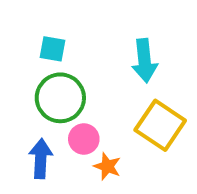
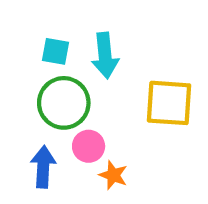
cyan arrow: (145, 61) -> (105, 55), moved
yellow square: (160, 125) -> (169, 103), moved, turned -30

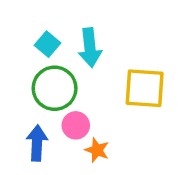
cyan square: (56, 51) -> (48, 44), turned 30

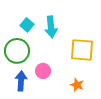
green circle: (55, 88) -> (17, 51), moved
orange star: (97, 150) -> (77, 85), moved

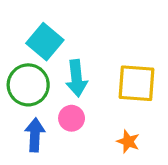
cyan square: (27, 25) -> (45, 42), size x1.5
cyan arrow: (51, 27) -> (77, 78), moved

